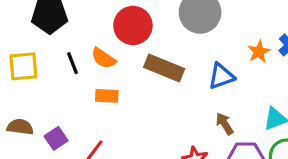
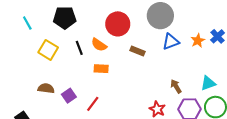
yellow square: (23, 66) -> (48, 50), turned 36
brown rectangle: (164, 68) -> (137, 51), size x0.6
blue triangle: (221, 76) -> (171, 42), moved

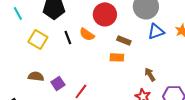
orange rectangle: (101, 69) -> (117, 57), moved
brown arrow: (176, 86) -> (150, 74), moved

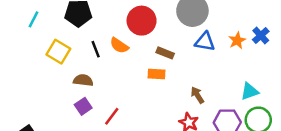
cyan line: (18, 13) -> (34, 19), turned 56
blue triangle: (156, 31) -> (205, 42), turned 30
brown semicircle: (36, 76) -> (83, 80), moved

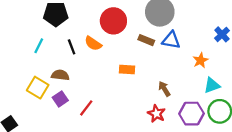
cyan line: (34, 19) -> (39, 46), moved
orange star: (237, 40) -> (201, 60), moved
yellow square: (58, 52) -> (38, 88), moved
brown rectangle: (165, 53) -> (146, 40), moved

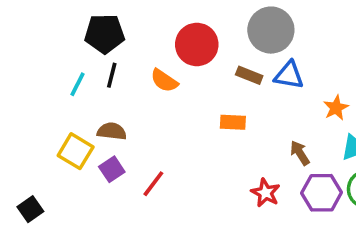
black line: (72, 47) -> (112, 75), moved, turned 35
orange rectangle: (127, 69) -> (233, 122), moved
brown arrow: (164, 89) -> (300, 153), moved

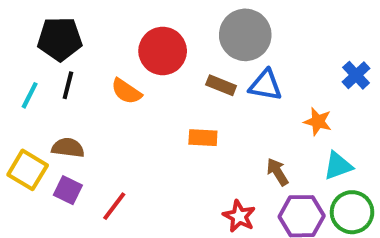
orange star: (336, 108) -> (318, 122), turned -30
purple square: (112, 169) -> (68, 190), turned -30

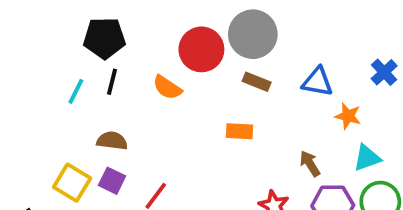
gray circle: (245, 35) -> (253, 34), moved
blue triangle: (265, 85) -> (318, 82), moved
yellow square: (28, 170) -> (72, 183), moved

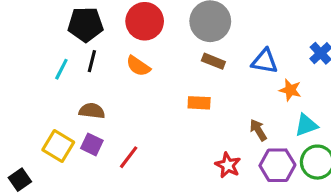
red circle: (201, 49) -> (145, 21), moved

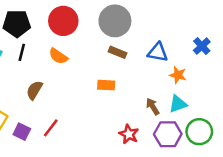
brown semicircle: (92, 111) -> (34, 90), moved, turned -66
cyan triangle: (306, 125) -> (178, 104), moved
purple square: (92, 144) -> (22, 132), moved

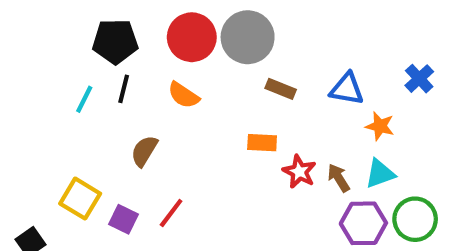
gray circle: (115, 21) -> (248, 37), moved
red star: (129, 134) -> (299, 172), moved

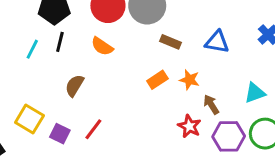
orange star: (380, 126) -> (189, 80), moved
orange rectangle: (262, 143) -> (157, 80), turned -36
red star: (299, 172) -> (189, 126), moved
cyan triangle: (380, 174) -> (255, 93), moved

